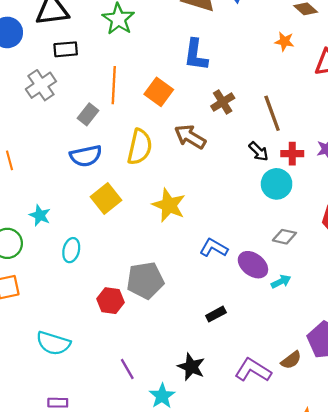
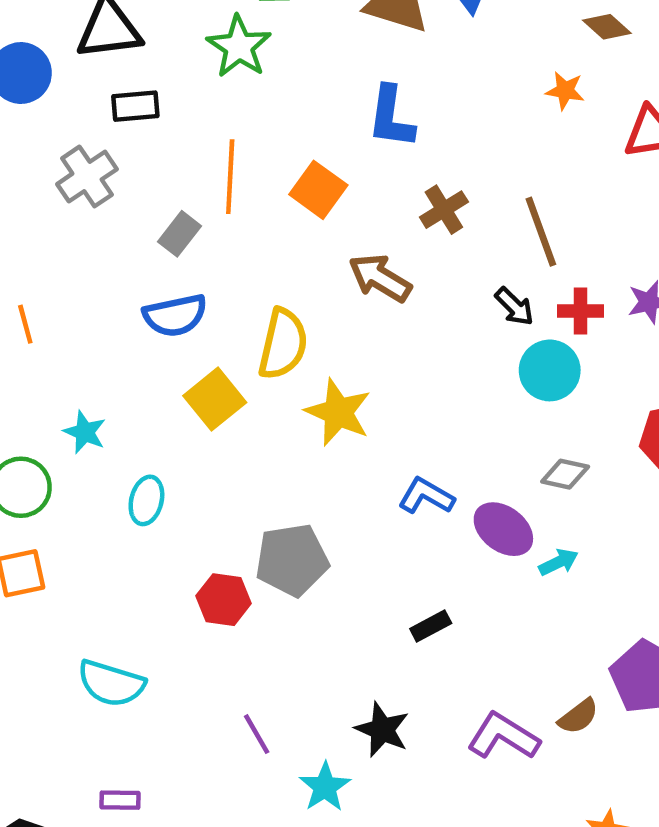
yellow semicircle: (140, 147) -> (283, 344), moved

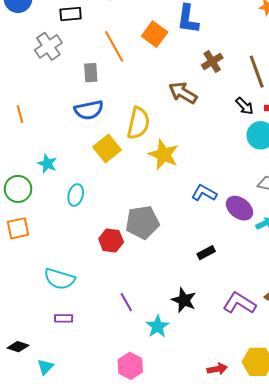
orange line: (230, 177) -> (114, 46), turned -32
orange square: (318, 190) -> (155, 34), moved
gray rectangle: (179, 234) -> (91, 73), turned -42
purple rectangle: (120, 800) -> (64, 318), moved

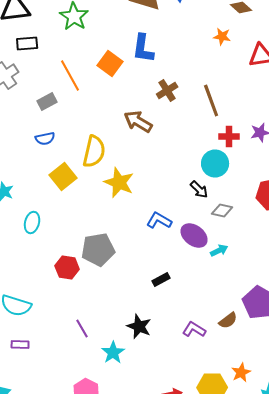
gray rectangle: (91, 73) -> (47, 102), turned 66
black arrow: (245, 106) -> (199, 190), moved
blue semicircle: (89, 110) -> (45, 138), size x0.7
purple L-shape: (239, 303) -> (194, 330), size x0.7

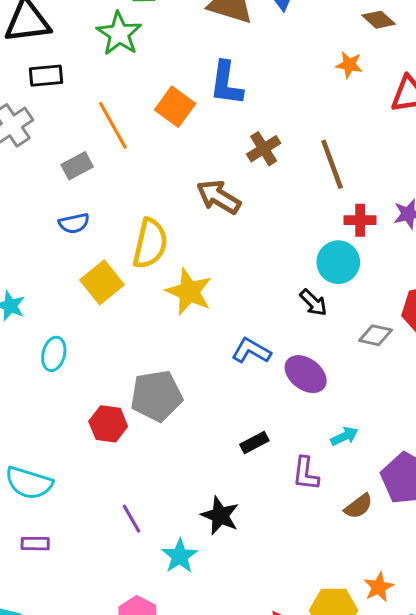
gray diamond: (222, 210) -> (376, 335), moved
cyan arrow: (219, 250) -> (344, 436), moved
purple L-shape: (194, 330) -> (306, 474), moved, turned -115

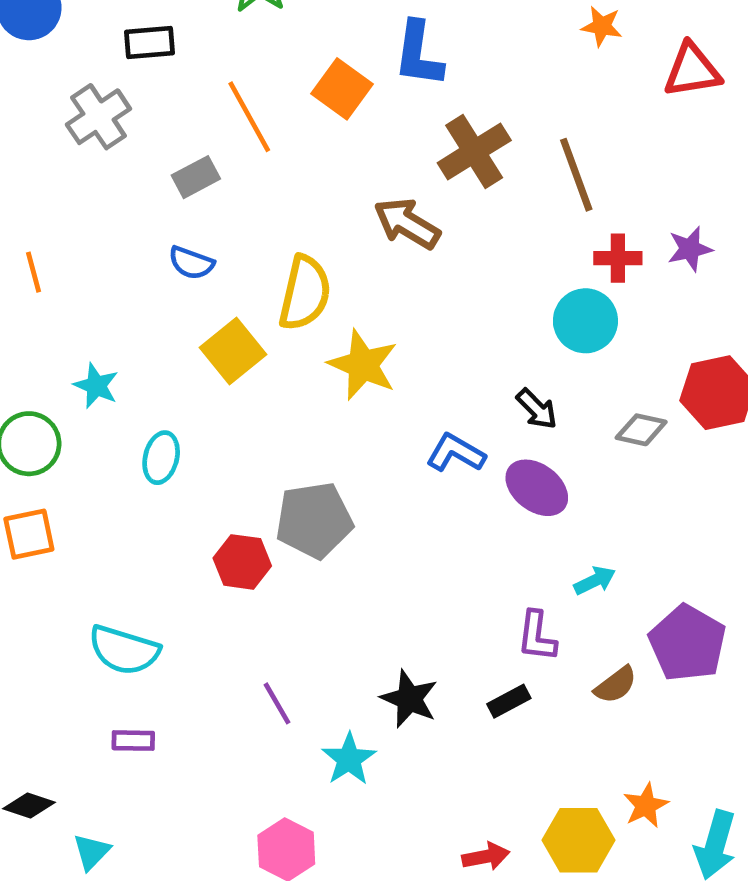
brown cross: (264, 149) -> (474, 152), size x1.4
blue semicircle: (74, 223) -> (191, 263), turned 32
black arrow: (313, 303) -> (537, 409), moved
black rectangle: (254, 442) -> (509, 701), moved

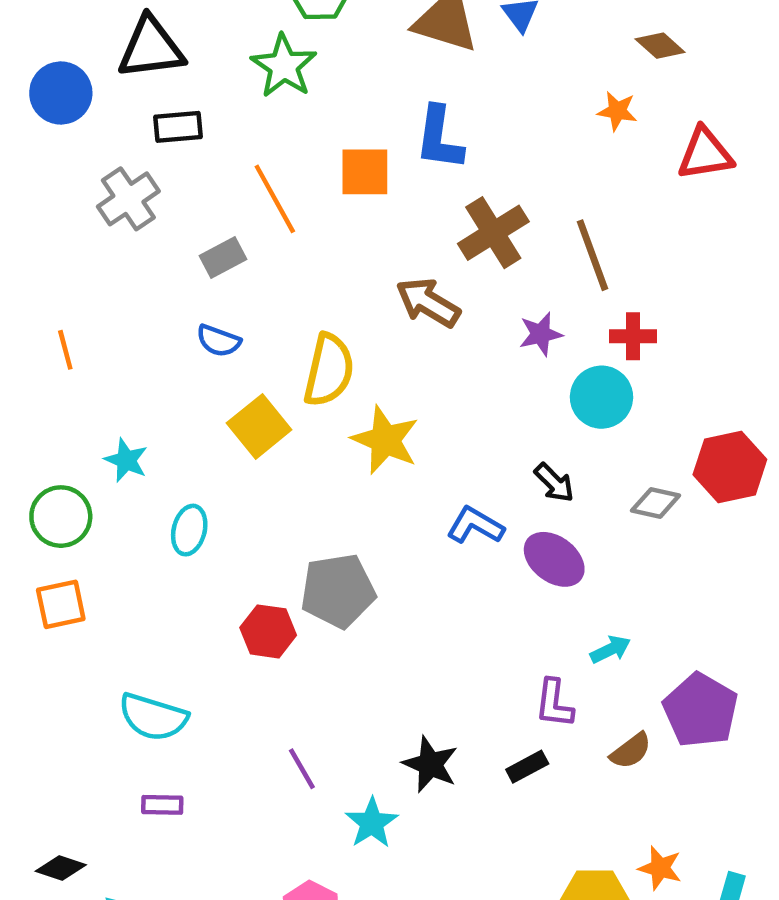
orange square: (342, 89) -> (365, 172), turned -36
purple star: (690, 249) -> (541, 334), moved
orange star: (646, 805) -> (660, 868), turned -30

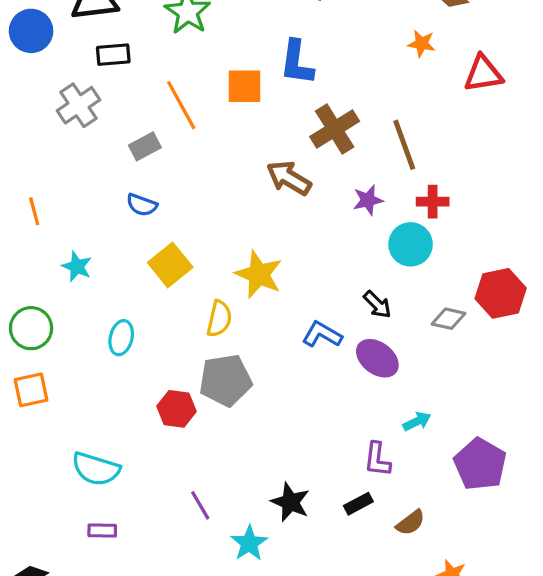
yellow semicircle: (329, 370) -> (219, 319), moved, size x0.7
cyan star: (126, 460) -> (77, 267), moved
brown semicircle: (631, 751) -> (411, 523), moved

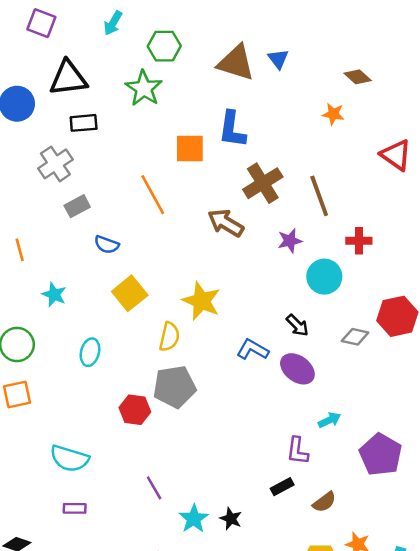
red triangle: (483, 74) -> (396, 155), moved, turned 44
orange line: (181, 105) -> (153, 195), moved
gray rectangle: (145, 146) -> (77, 206), moved
red cross: (433, 202) -> (359, 241), moved
black star: (290, 502) -> (231, 519), moved, size x0.7

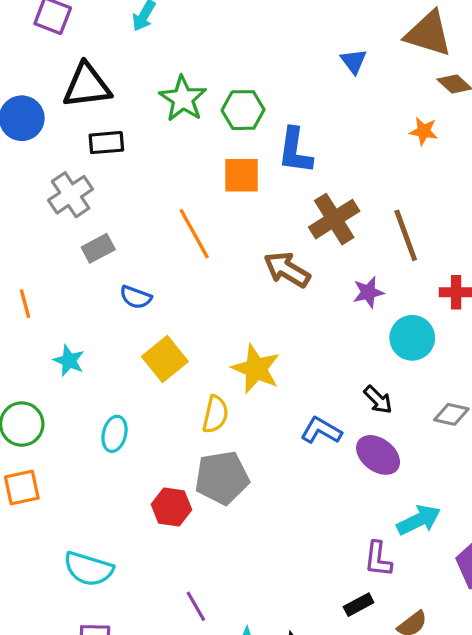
green hexagon: (164, 46) -> (243, 110), moved
brown triangle: (236, 63) -> (428, 34), moved
cyan arrow: (329, 420) -> (419, 520), size x1.5

